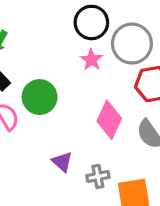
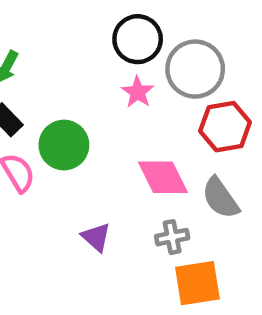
pink diamond: (109, 120) -> (163, 177), turned -51
gray cross: (98, 176) -> (172, 237), moved

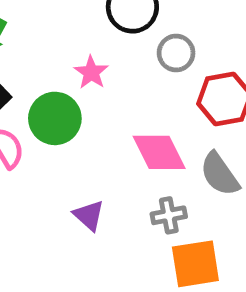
gray circle: (195, 69) -> (176, 53), moved, size x0.6
pink star: (138, 92) -> (91, 72), moved

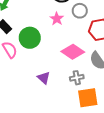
pink star: (91, 72) -> (57, 19), moved
pink diamond: (159, 152) -> (73, 52), turned -30

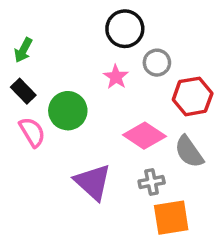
purple triangle: (44, 78) -> (93, 182), size x1.6

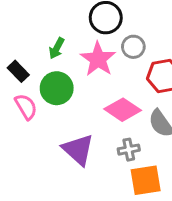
green arrow: (23, 50) -> (57, 48), moved
pink star: (116, 77) -> (98, 59), size x1.6

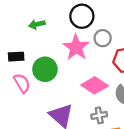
green arrow: (57, 48) -> (37, 24), moved, turned 49
black rectangle: (18, 71) -> (16, 57), turned -49

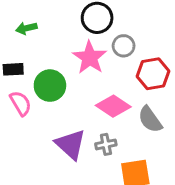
green arrow: (37, 24) -> (26, 28), moved
gray cross: (99, 115) -> (106, 144), moved

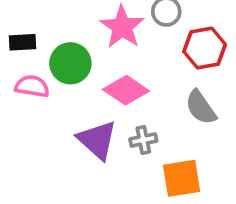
pink semicircle: (21, 103) -> (32, 86), turned -50
pink diamond: (113, 106) -> (126, 90), moved

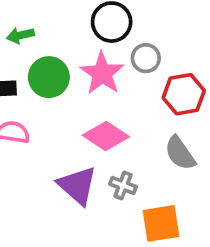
green circle: (70, 63) -> (49, 77), moved
gray cross: (143, 140) -> (123, 185), turned 32

